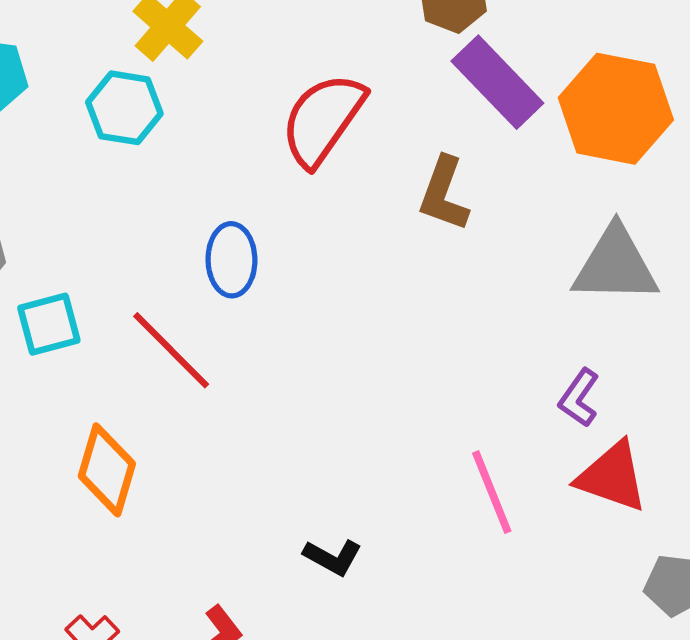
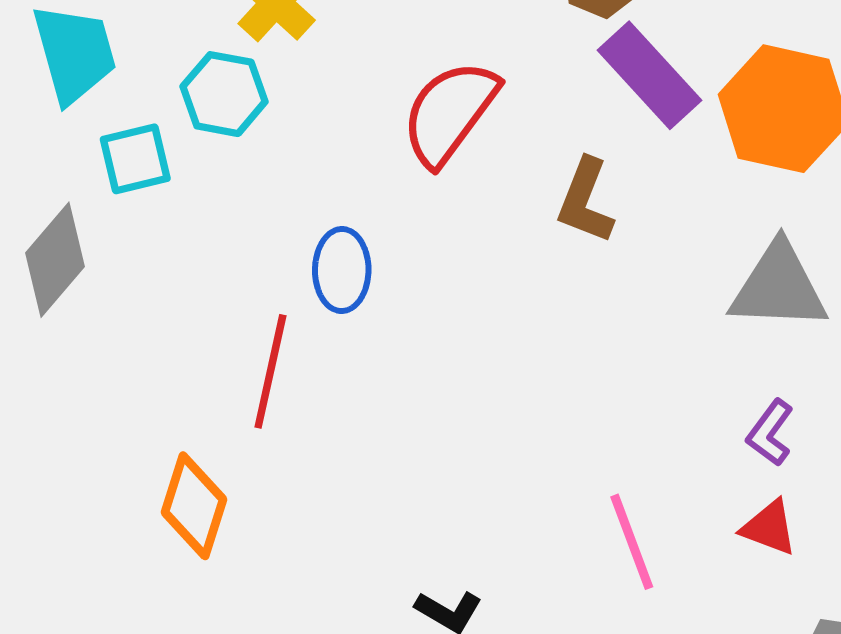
cyan square: (49, 324) -> (135, 159), moved
red line: (171, 350) -> (270, 371), turned 56
purple L-shape: (579, 398) -> (770, 433), moved
red triangle: (612, 477) -> (769, 528), size x0.7

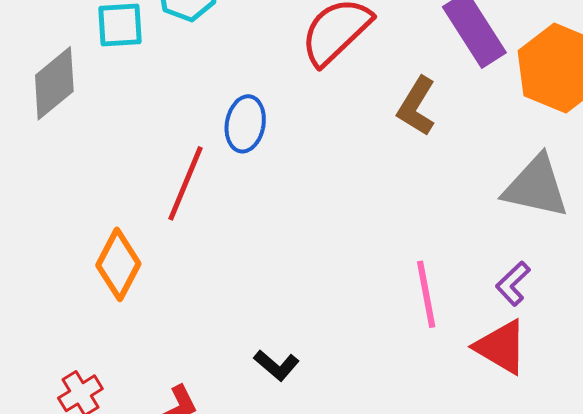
red triangle: (769, 528) -> (501, 347), size x1.4
pink line: (632, 542) -> (426, 294), moved

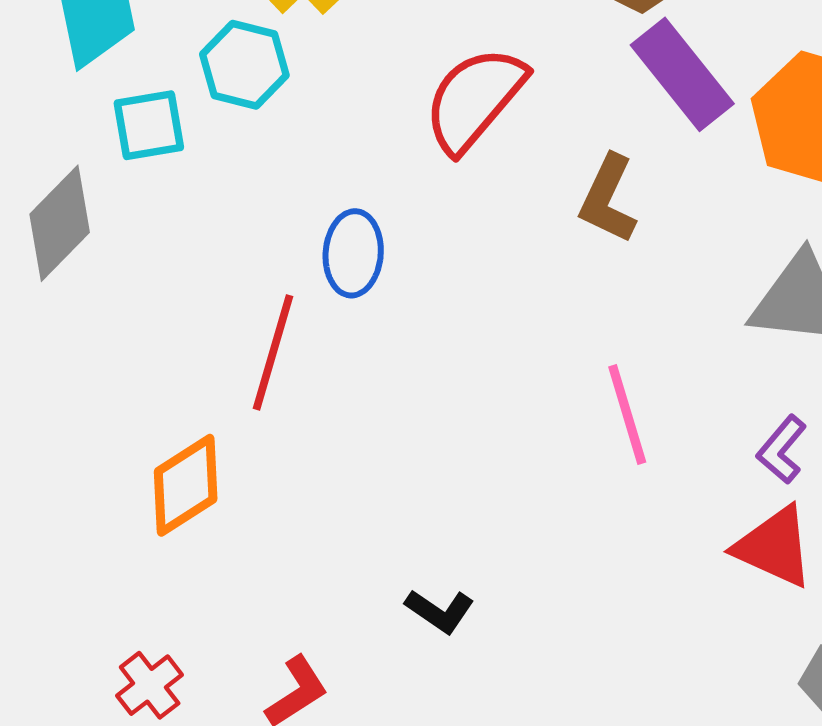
orange diamond: (118, 264) -> (186, 485), turned 36
pink line: (426, 294) -> (627, 414), moved

